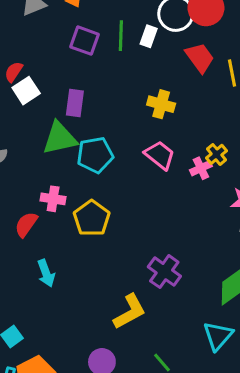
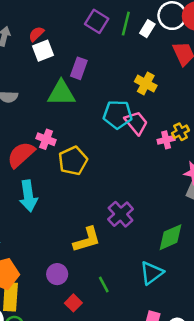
cyan pentagon: (95, 155) -> (118, 115), moved
red semicircle: (26, 224) -> (21, 155), size x1.4
cyan arrow: (46, 273) -> (28, 196), size x1.4

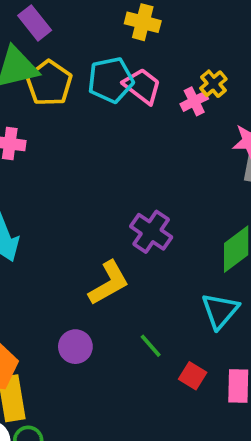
purple rectangle: (79, 68) -> (35, 23), turned -45
yellow pentagon: (73, 161) -> (49, 83), moved
red square: (73, 303) -> (193, 376), moved

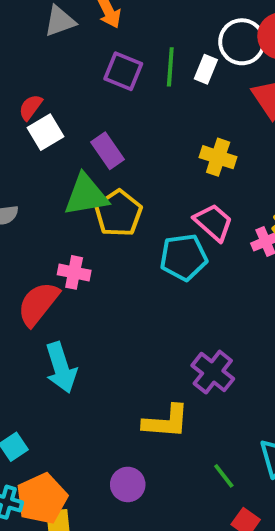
cyan pentagon: (111, 80) -> (184, 257), moved
yellow L-shape: (109, 283) -> (166, 422), turned 30
green line: (151, 346) -> (224, 476), moved

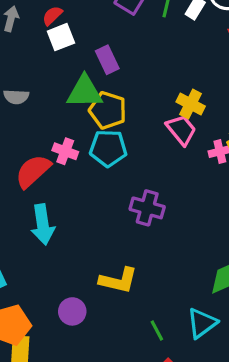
yellow cross: (218, 157) -> (191, 104), moved
yellow pentagon: (118, 213) -> (108, 110), turned -30
cyan pentagon: (184, 257) -> (108, 148), moved
purple cross: (213, 372) -> (147, 208), moved, turned -32
purple circle: (128, 484) -> (72, 311), moved

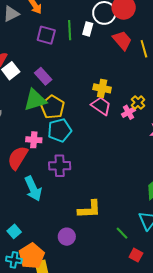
yellow pentagon: (108, 110) -> (53, 107), turned 30
purple cross: (147, 208) -> (60, 166), moved

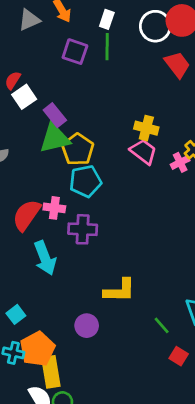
white rectangle: (88, 29) -> (107, 19), moved
purple rectangle: (43, 76) -> (55, 115), moved
pink cross: (34, 140) -> (54, 208), moved

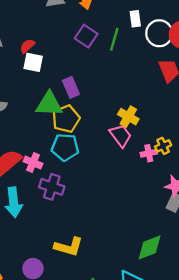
white rectangle: (107, 19) -> (135, 19), moved, turned -42
white square: (24, 97) -> (33, 62), turned 30
purple rectangle: (55, 115) -> (71, 87), moved

